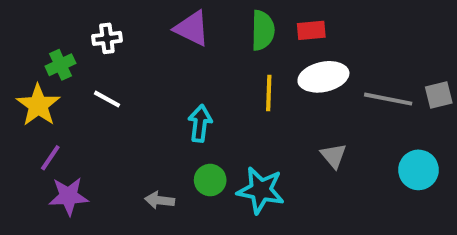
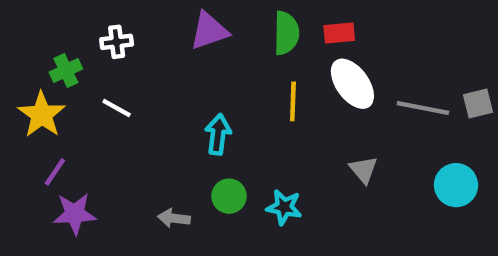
purple triangle: (192, 28) -> (209, 31), turned -45
white ellipse: (323, 77) -> (352, 84), turned 66
cyan star: (261, 190) -> (284, 207), size x0.7

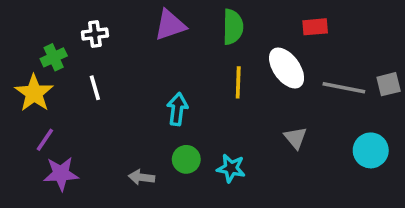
red rectangle: (339, 33) -> (315, 27), moved
white line: (117, 108) -> (95, 88), turned 45

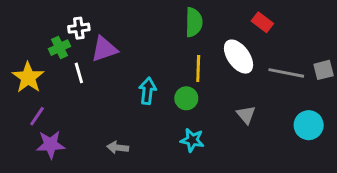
purple triangle: (170, 25) -> (104, 49), moved
red rectangle: (315, 27) -> (262, 22), turned 42
green cross: (54, 57) -> (59, 48), moved
green circle: (186, 159) -> (186, 98), moved

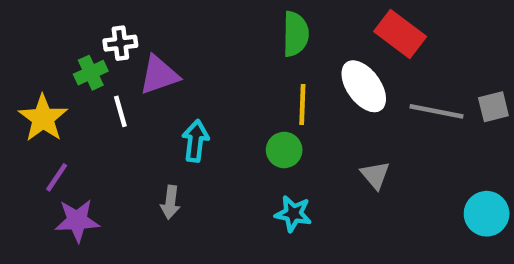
red rectangle: (262, 22) -> (400, 34), size x1.5
cyan arrow: (147, 91) -> (195, 141), moved
cyan circle: (309, 125) -> (487, 214), moved
gray arrow: (118, 148) -> (170, 202), moved, turned -90

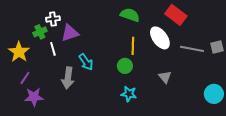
green semicircle: (295, 34) -> (130, 15), turned -72
cyan arrow: (195, 141) -> (86, 62), turned 138
gray arrow: (170, 202) -> (68, 78), moved, size x1.5

